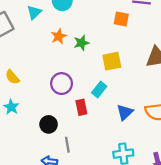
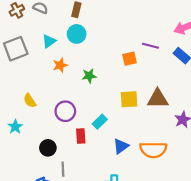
orange square: (121, 19) -> (130, 59), turned -32
orange star: (59, 36) -> (60, 65), moved
yellow square: (112, 61) -> (129, 99), moved
yellow semicircle: (12, 77) -> (30, 101), moved

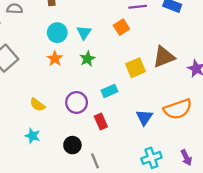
cyan circle: (77, 34) -> (57, 33), moved
cyan triangle: (49, 41) -> (84, 33), moved
cyan rectangle: (100, 122) -> (109, 91), moved, turned 40

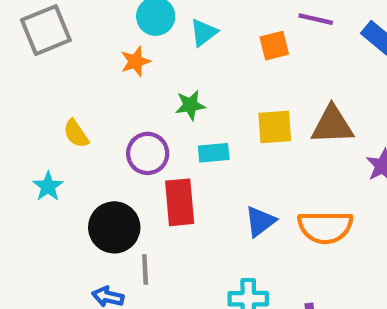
green star: (87, 59) -> (190, 105), moved
red rectangle: (101, 121) -> (180, 202), size x1.5
black circle: (72, 145) -> (114, 227), size x1.5

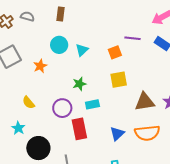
orange star: (136, 61) -> (40, 66), moved
brown triangle: (332, 125) -> (145, 102), moved
yellow square: (275, 127) -> (119, 80), moved
black circle: (114, 227) -> (38, 148), moved

